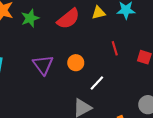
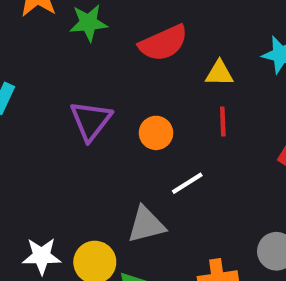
yellow triangle: (99, 13) -> (219, 73), moved
red line: (115, 48) -> (223, 122), moved

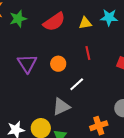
yellow triangle: (219, 73) -> (85, 23), moved

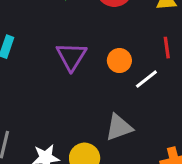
white line: (77, 84) -> (146, 79), moved

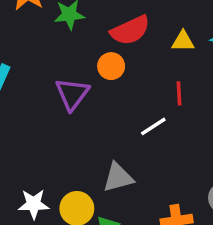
orange circle: (119, 61) -> (111, 66), moved

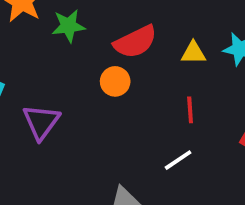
purple triangle: (72, 94) -> (41, 122), moved
white line: (153, 126) -> (178, 160), moved

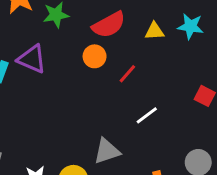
red line: (190, 110) -> (127, 74), moved, turned 48
purple triangle: (41, 122) -> (32, 59), moved, turned -40

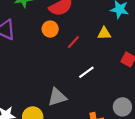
yellow triangle: (154, 31) -> (104, 33), moved

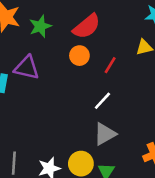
white line: (86, 72) -> (102, 101), moved

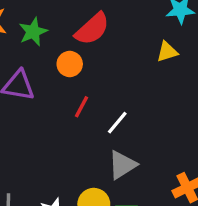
orange circle: (79, 56) -> (70, 64), moved
red line: (110, 65) -> (82, 107), moved

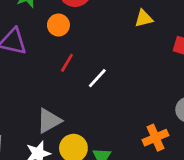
gray triangle: (122, 165) -> (49, 121), moved

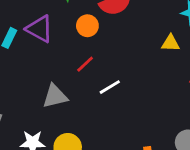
gray triangle: (49, 121) -> (55, 96), moved

